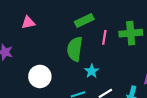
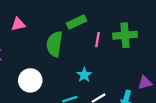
green semicircle: (75, 49) -> (54, 44), moved

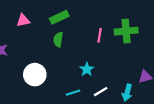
green rectangle: (77, 22) -> (59, 17), moved
green semicircle: (54, 44) -> (58, 40), size x0.6

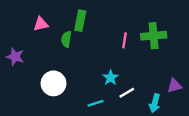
green rectangle: (59, 17) -> (80, 21), turned -54
green semicircle: (58, 40) -> (66, 39), moved
white line: (101, 92) -> (127, 93), moved

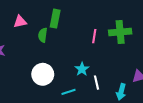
white circle: (54, 83) -> (43, 74), moved
white line: (127, 93) -> (96, 83), turned -72

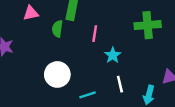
pink line: (94, 36) -> (95, 34), moved
cyan star: (82, 69) -> (113, 55), moved

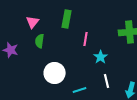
pink triangle: (31, 13) -> (33, 22), turned -40
green semicircle: (57, 29) -> (40, 41), moved

